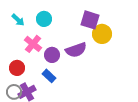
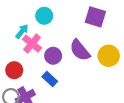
cyan arrow: (18, 20) -> (22, 31), moved, turned -96
yellow circle: (102, 34) -> (109, 56), moved
purple semicircle: (76, 50) -> (80, 50), turned 70

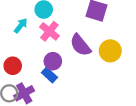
pink cross: (32, 44) -> (49, 31), moved
purple circle: (53, 56) -> (53, 61), moved

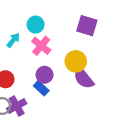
purple semicircle: (80, 45) -> (84, 78), moved
yellow circle: (110, 51) -> (76, 61), moved

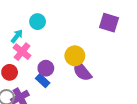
purple square: (87, 26) -> (109, 23), moved
pink cross: (41, 46) -> (22, 52), moved

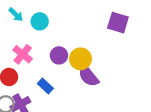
cyan arrow: (17, 36) -> (16, 15), moved, turned 96
purple circle: (46, 68) -> (59, 55), moved

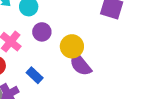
purple circle: (59, 55) -> (42, 32), moved

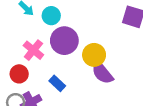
purple circle: (42, 32) -> (64, 41), size x1.5

